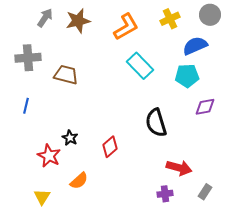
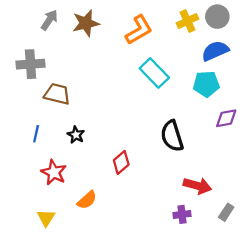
gray circle: (210, 15) -> (217, 17), moved
brown trapezoid: (66, 75) -> (57, 94), moved
blue line: (26, 106) -> (36, 134), moved
black star: (70, 138) -> (76, 135), moved

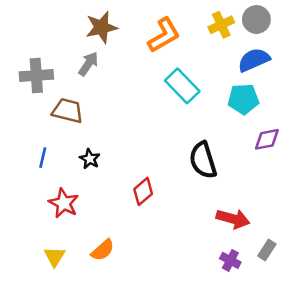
gray arrow: (49, 20) -> (88, 64), moved
orange semicircle: (87, 200) -> (103, 250), moved
purple cross: (182, 214) -> (230, 260), moved, turned 35

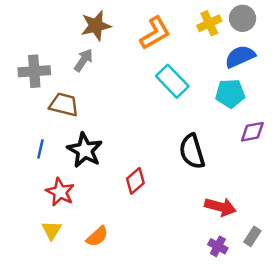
black star: (90, 159) -> (85, 150), size x1.8
yellow triangle: (55, 257) -> (52, 230), moved

